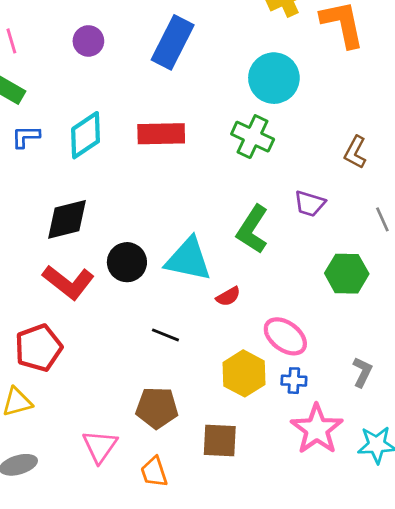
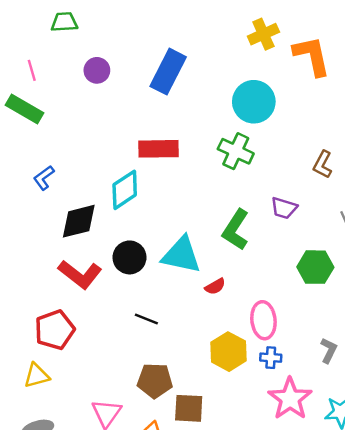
cyan diamond: (86, 135) -> (125, 190), moved
blue L-shape: (26, 137) -> (44, 178), moved, turned -35
black line: (165, 335) -> (146, 319), moved
pink ellipse: (285, 336) -> (263, 320), turned 48
brown square: (220, 441) -> (189, 408), moved

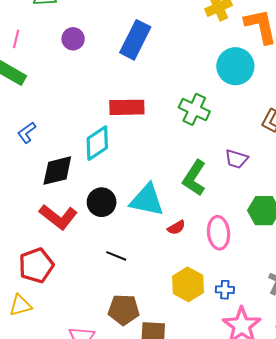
pink line: (32, 70) -> (16, 39), turned 30
cyan circle: (254, 102) -> (235, 66), moved
pink ellipse: (263, 320) -> (219, 233), moved

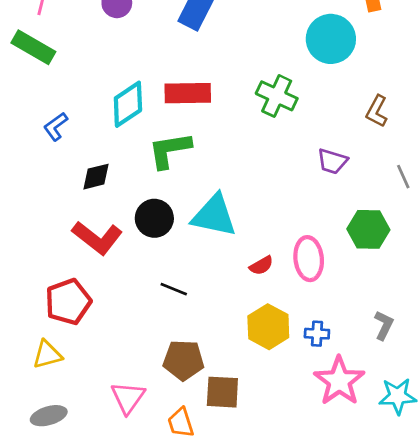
cyan diamond: (97, 143) -> (128, 104), moved
black diamond: (57, 171) -> (96, 177), size x0.7
green L-shape: (194, 178) -> (170, 150), moved, turned 48
red semicircle: (176, 227) -> (261, 266), moved

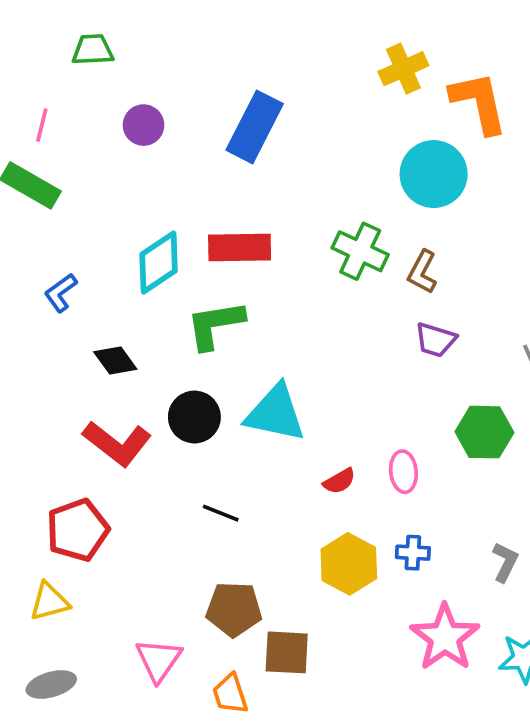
brown L-shape: (377, 111) -> (422, 272), moved
black diamond: (96, 177) -> (115, 361), turned 68
pink ellipse: (309, 259) -> (403, 472), size x0.7
blue cross: (317, 334) -> (413, 553), moved

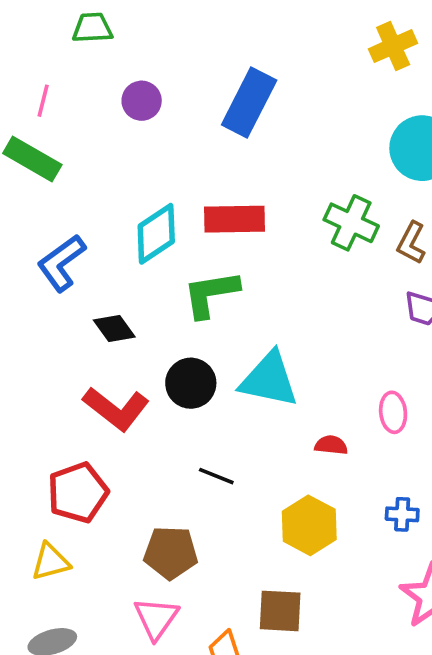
blue L-shape: (61, 293) -> (61, 263), size x1.5
pink ellipse: (403, 472) -> (393, 412), moved
red semicircle: (339, 481) -> (331, 445), turned -144
yellow hexagon: (349, 564) -> (309, 525), moved
brown pentagon: (234, 609) -> (171, 553), moved

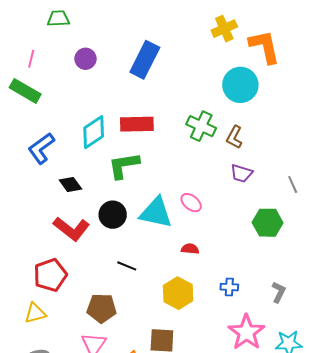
pink ellipse: (393, 412) -> (191, 203), moved, turned -45

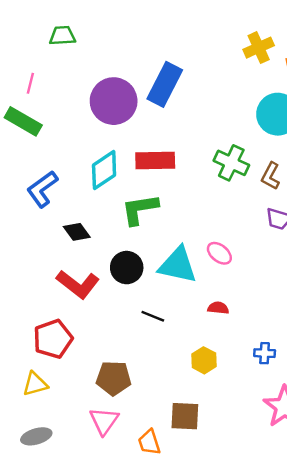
purple circle: (85, 59) -> (114, 101), moved, size x1.8
black line: (127, 266) -> (153, 316), moved
yellow hexagon: (178, 293) -> (204, 360), size x0.7

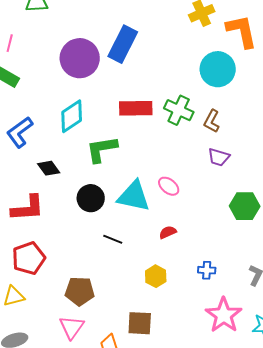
red rectangle: (155, 161) -> (136, 108), moved
red L-shape: (78, 284) -> (28, 208), moved, turned -42
red semicircle: (218, 308) -> (168, 232), turned -30

